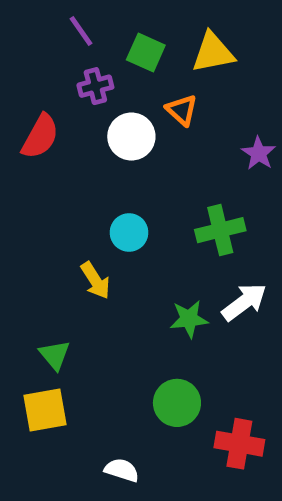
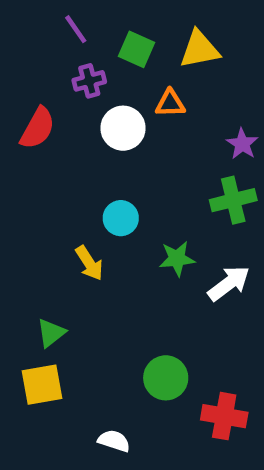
orange triangle: (182, 110) -> (170, 103), turned -44
green cross: (220, 230) -> (233, 200), moved
green star: (189, 319) -> (177, 259), moved
green triangle: (55, 355) -> (51, 333), turned 32

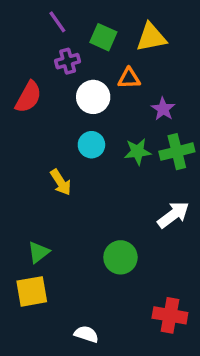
purple star: (242, 144) -> (163, 109), moved
cyan circle: (121, 218) -> (91, 145), moved
green star: (177, 259) -> (138, 152), moved
yellow arrow: (89, 263) -> (61, 182), moved
green circle: (166, 378) -> (120, 257), moved

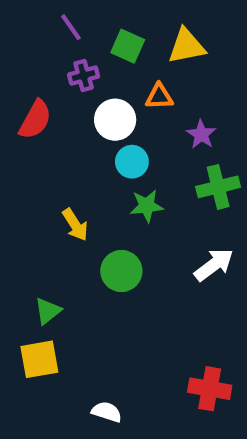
cyan circle: (91, 145) -> (132, 162), moved
green star: (138, 152) -> (147, 206), moved
green circle: (120, 257) -> (121, 271), moved

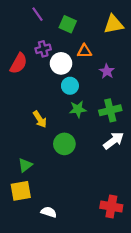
yellow triangle: (187, 46) -> (114, 24), moved
purple cross: (84, 76) -> (43, 49), moved
green cross: (218, 187) -> (110, 110), moved
white semicircle: (107, 412) -> (49, 212), moved

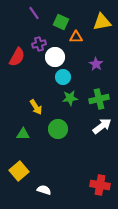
orange triangle: (85, 51) -> (76, 37), moved
green triangle: (25, 165) -> (23, 134), moved, turned 40
yellow square: (21, 191) -> (19, 171), turned -30

